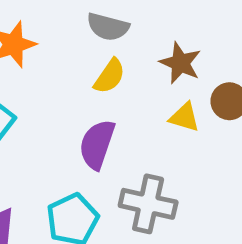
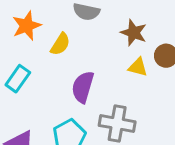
yellow semicircle: (110, 76) -> (60, 44), moved

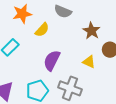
yellow triangle: (138, 67) -> (89, 62), moved

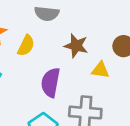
brown star: (91, 31) -> (76, 46), moved

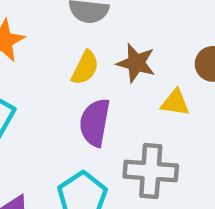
yellow semicircle: (26, 46) -> (85, 68), moved

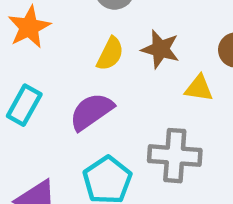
purple semicircle: (95, 122) -> (91, 112), moved, turned 45

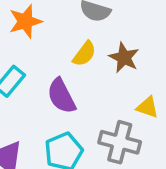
yellow triangle: (199, 88) -> (147, 107), moved
purple semicircle: (91, 112) -> (61, 96), turned -93

